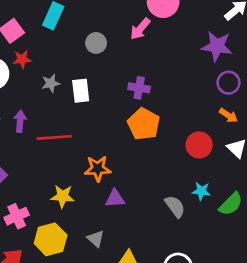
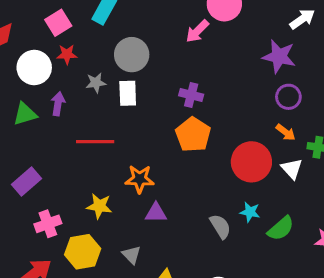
gray circle: (96, 43) -> (132, 55), moved, size x1.5
purple arrow: (20, 121) -> (58, 104), moved
red circle: (199, 145) -> (251, 162), size x1.4

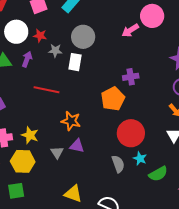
red star: (67, 54) -> (40, 36), moved
purple cross: (191, 95) -> (131, 77), moved, turned -35
red circle: (251, 162) -> (131, 133), moved
yellow star: (99, 206) -> (30, 135), moved
gray triangle: (132, 255) -> (57, 152), moved

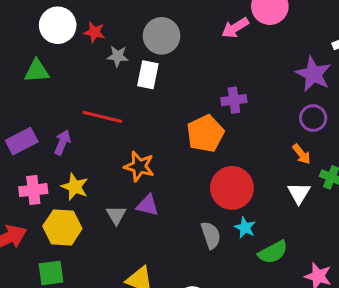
purple arrow: (27, 59) -> (62, 142), moved

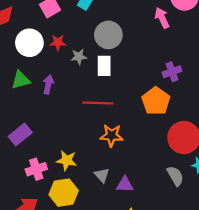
pink arrow: (235, 28) -> (162, 18), turned 108
red line: (102, 117) -> (98, 103), moved
purple arrow: (62, 142) -> (48, 84), moved
purple triangle: (148, 205) -> (125, 185), moved

